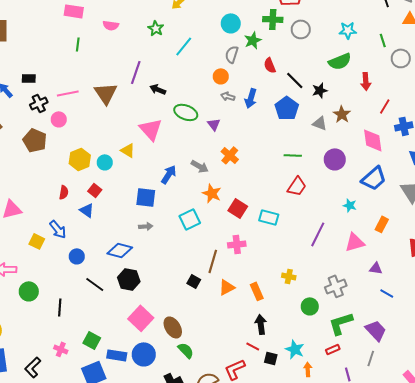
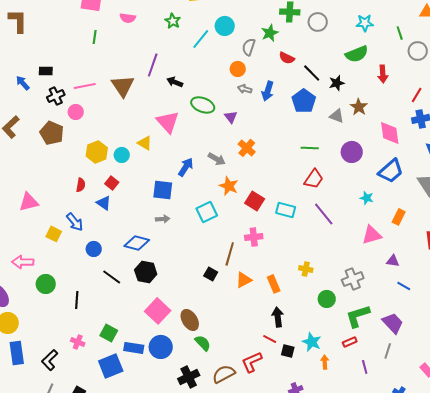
cyan circle: (231, 23) -> (225, 26), moved
red semicircle: (270, 65) -> (287, 58), turned -42
red line: (385, 106) -> (417, 95), moved
purple line: (318, 234) -> (324, 214), moved, turned -65

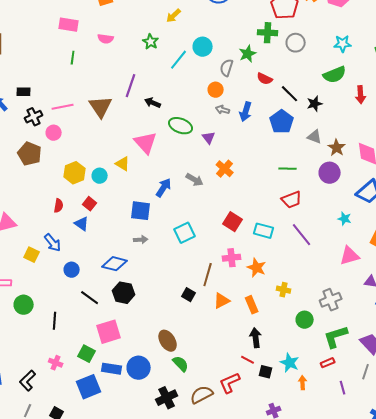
brown star: (359, 107) -> (337, 148), moved
red trapezoid: (314, 179) -> (292, 200), turned 35
orange star: (229, 186) -> (257, 268), moved
pink square: (158, 311) -> (109, 332), moved, turned 30

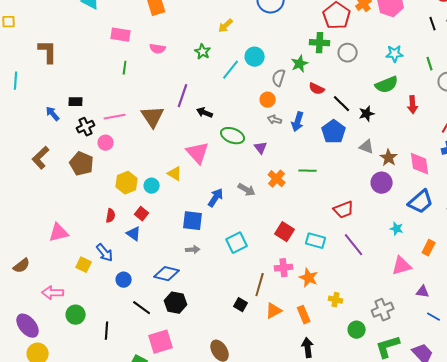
green line: (288, 169) -> (308, 171), moved

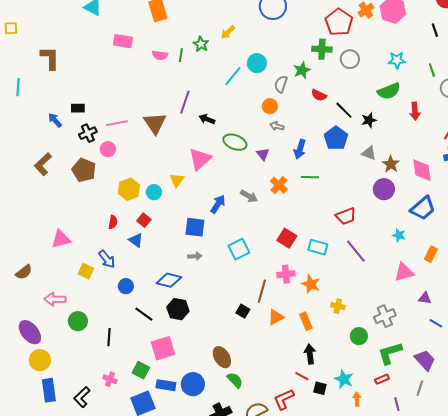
green star: (203, 52) -> (201, 44), moved
green line: (125, 68) -> (181, 55), moved
blue arrow: (298, 122) -> (300, 149), moved
pink triangle: (198, 153) -> (200, 159), turned 30
yellow triangle: (175, 174) -> (177, 180), turned 35

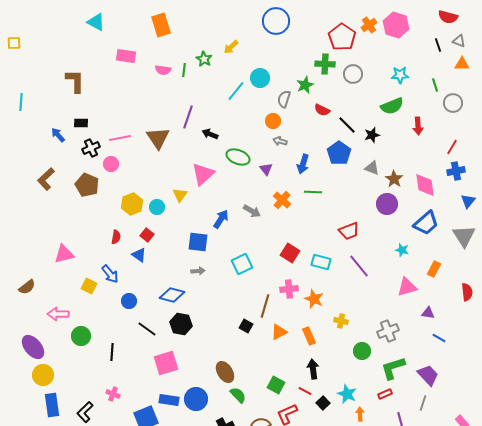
brown L-shape: (50, 58) -> (75, 81), moved
green square: (141, 370) -> (276, 385), moved
black square: (320, 388) -> (323, 403), turned 32

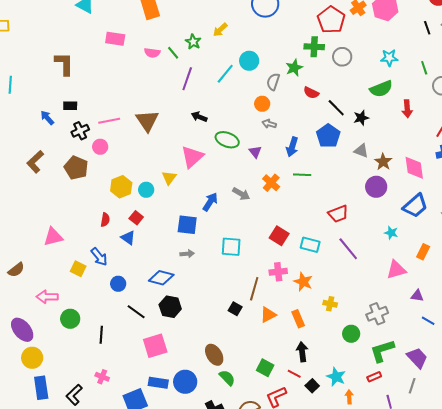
green line: (184, 70) -> (173, 53), turned -48
purple line: (188, 117) -> (187, 79), moved
cyan square: (242, 264) -> (231, 247), turned 30

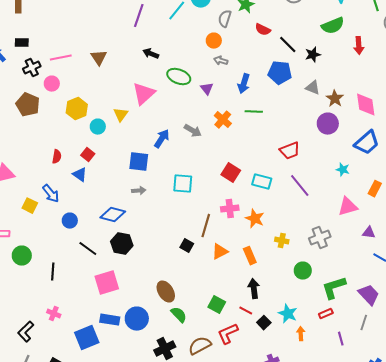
brown triangle: (147, 121) -> (99, 58), size x0.7
blue pentagon: (328, 136) -> (280, 73), turned -30
yellow hexagon: (121, 187) -> (77, 109), moved
gray cross: (377, 314) -> (320, 238), moved

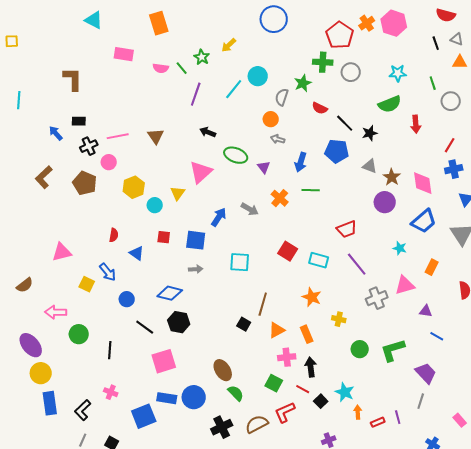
red square: (88, 155) -> (164, 237), moved, turned -32
pink cross: (230, 209) -> (287, 357), moved
gray cross: (320, 238) -> (377, 298), moved
green L-shape: (334, 288) -> (393, 350), moved
red rectangle: (326, 314) -> (378, 422), moved

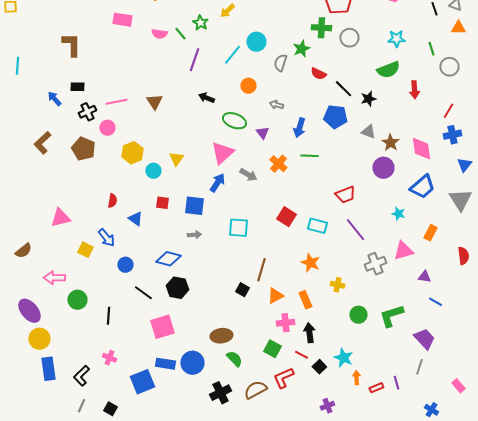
orange circle: (271, 119) -> (248, 86), moved
pink triangle: (201, 172) -> (222, 153), moved
brown ellipse: (223, 370) -> (221, 336), turned -65

